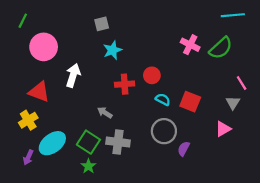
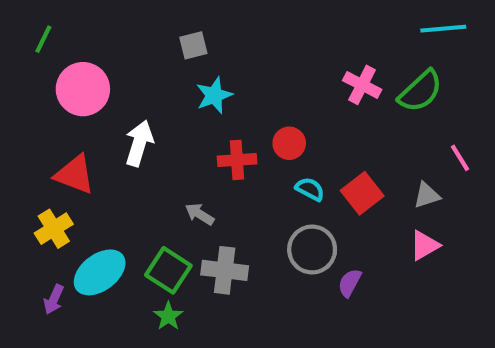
red square: (190, 102) -> (362, 193), turned 30
gray triangle: (233, 103) -> (427, 195), moved, turned 40

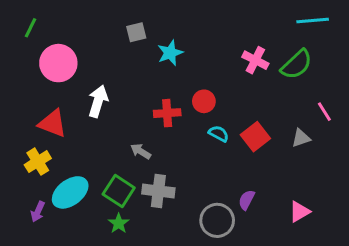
cyan star: (214, 95) -> (170, 53), moved
pink triangle: (425, 245) -> (299, 212), moved
gray circle: (312, 249) -> (217, 220), moved

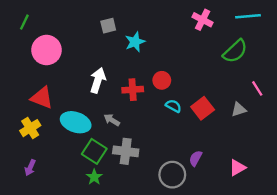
pink cross: (255, 60) -> (203, 20), moved
white arrow: (98, 101) -> (98, 80), moved
cyan ellipse: (70, 192) -> (76, 122), moved, turned 56

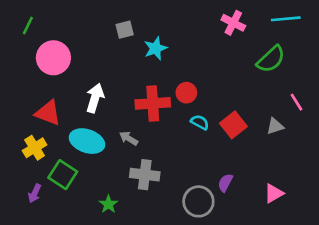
white arrow: (98, 80) -> (95, 98), moved
red cross: (133, 90) -> (153, 103), size x1.4
green square: (94, 151) -> (63, 175), moved

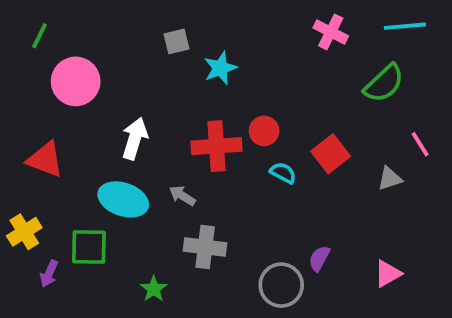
red triangle: (48, 113) -> (45, 159), moved
red square: (233, 125) -> (331, 154), moved
yellow cross: (35, 148) -> (24, 232), moved
green square: (63, 175) -> (89, 247), turned -32

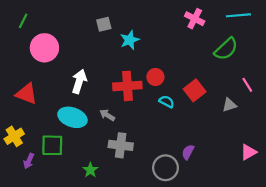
pink triangle: (388, 274) -> (248, 152), moved

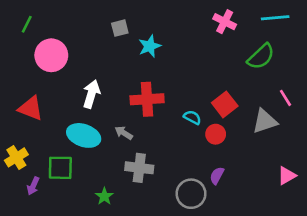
red circle: (155, 77) -> (216, 134), moved
gray triangle: (229, 105) -> (265, 121), size x1.5

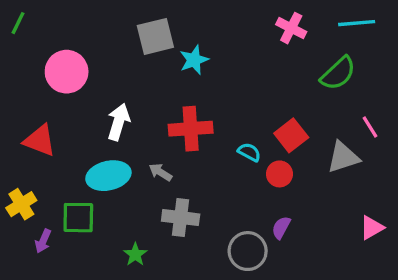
green line: (27, 24) -> (18, 23), moved
gray square: (120, 28) -> (155, 36), size x1.6
cyan ellipse: (84, 135) -> (108, 176), turned -32

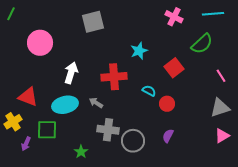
cyan star: (194, 60) -> (139, 51), moved
red square: (291, 135) -> (174, 68), moved
red triangle: (40, 140) -> (28, 97), moved
gray triangle: (343, 157) -> (220, 108), moved
gray circle: (248, 251) -> (133, 141), moved

